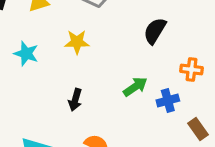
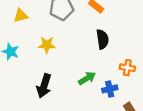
black semicircle: (155, 31) -> (102, 39), turned 138
black arrow: (75, 100) -> (44, 86), size x1.5

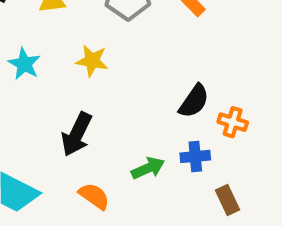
black semicircle: (102, 39) -> (194, 101), moved, turned 36
green arrow: (87, 78) -> (148, 168), moved

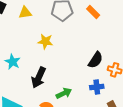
cyan star: (24, 64) -> (13, 62), moved
green arrow: (148, 168) -> (64, 93), moved

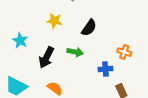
black semicircle: (96, 60) -> (89, 28), moved
green arrow: (64, 93) -> (75, 52), moved, turned 35

